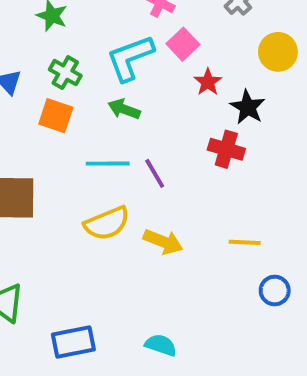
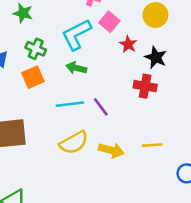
yellow circle: (278, 52) -> (155, 15), moved
orange square: (56, 116) -> (33, 77), turned -35
yellow line: (245, 242) -> (152, 145), moved

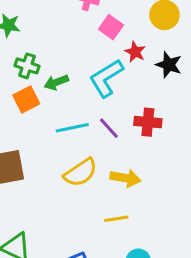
cyan L-shape: (76, 34) -> (106, 78), moved
green arrow: (76, 68) -> (56, 82), moved, turned -30
red cross: (145, 86) -> (148, 122), moved
yellow line: (152, 145) -> (116, 219), moved

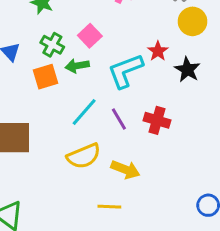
pink square: (111, 27) -> (90, 36), moved
cyan line: (72, 128) -> (84, 112), turned -48

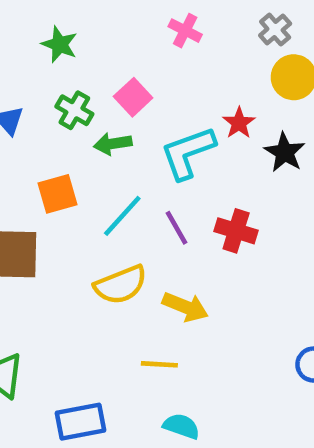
orange square: (45, 77) -> (58, 194), moved

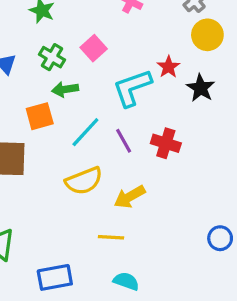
green arrow: (113, 144) -> (65, 89), moved
yellow arrow: (185, 307) -> (130, 197), turned 128

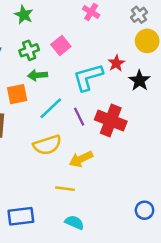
green cross: (52, 57) -> (29, 50), turned 36
red cross: (166, 143) -> (111, 120), size x1.4
blue circle: (220, 238) -> (144, 210), moved

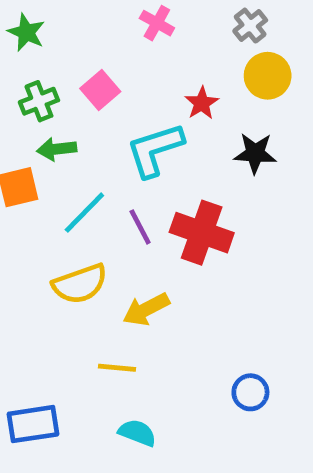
red star: (116, 63) -> (202, 103), moved
black star: (139, 81) -> (255, 153), turned -30
blue circle: (144, 210) -> (250, 392), moved

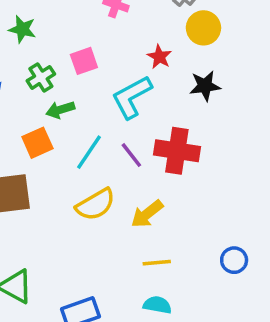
pink square: (100, 90) -> (84, 61), turned 32
yellow line: (117, 368) -> (157, 263), moved

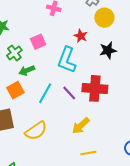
cyan L-shape: (132, 97) -> (67, 60), turned -36
yellow semicircle: (95, 205) -> (36, 131), moved

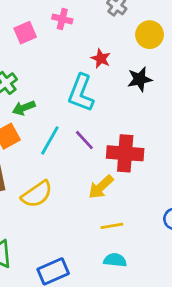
yellow circle: (104, 18) -> (150, 35), moved
pink square: (38, 42) -> (25, 33), moved
red cross: (95, 88) -> (125, 153), moved

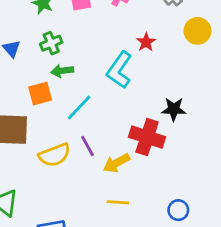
black star: (140, 79) -> (174, 109), moved
purple line: (84, 140) -> (88, 146), moved

